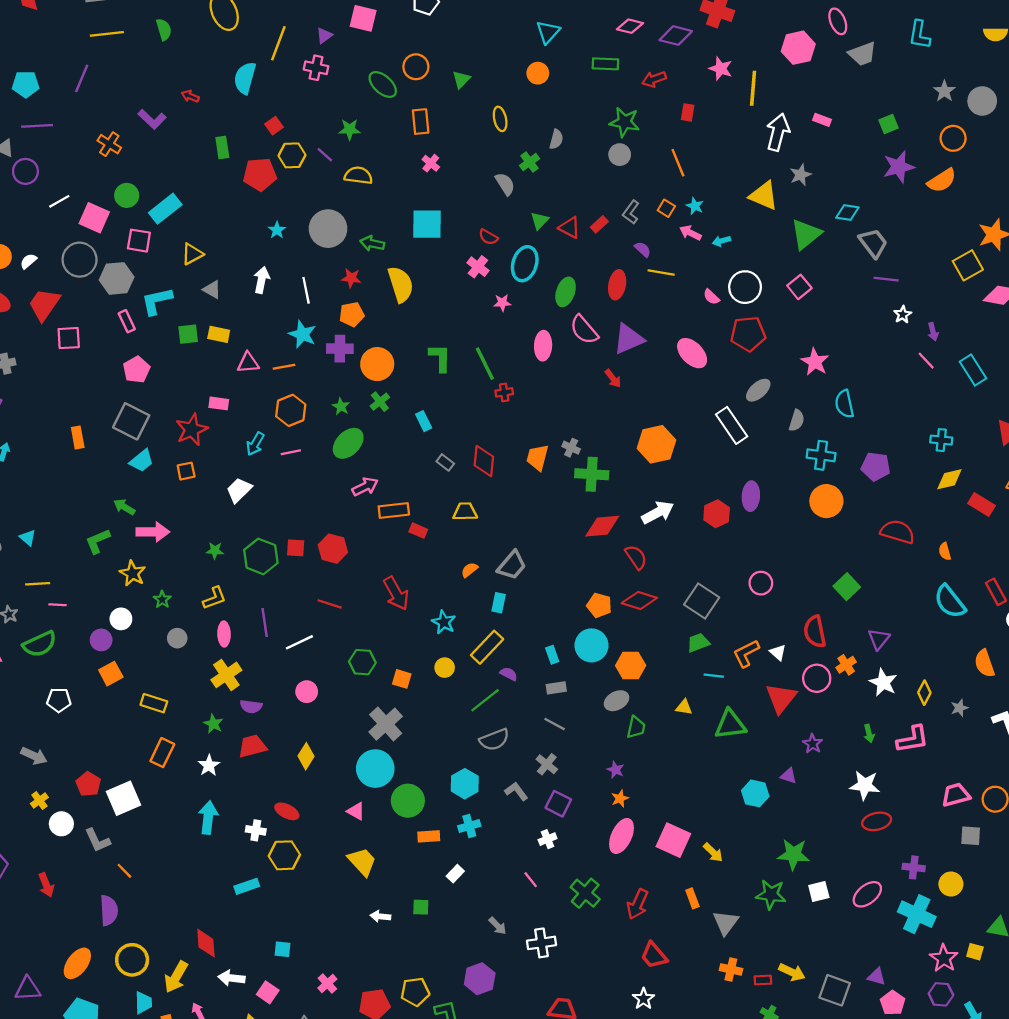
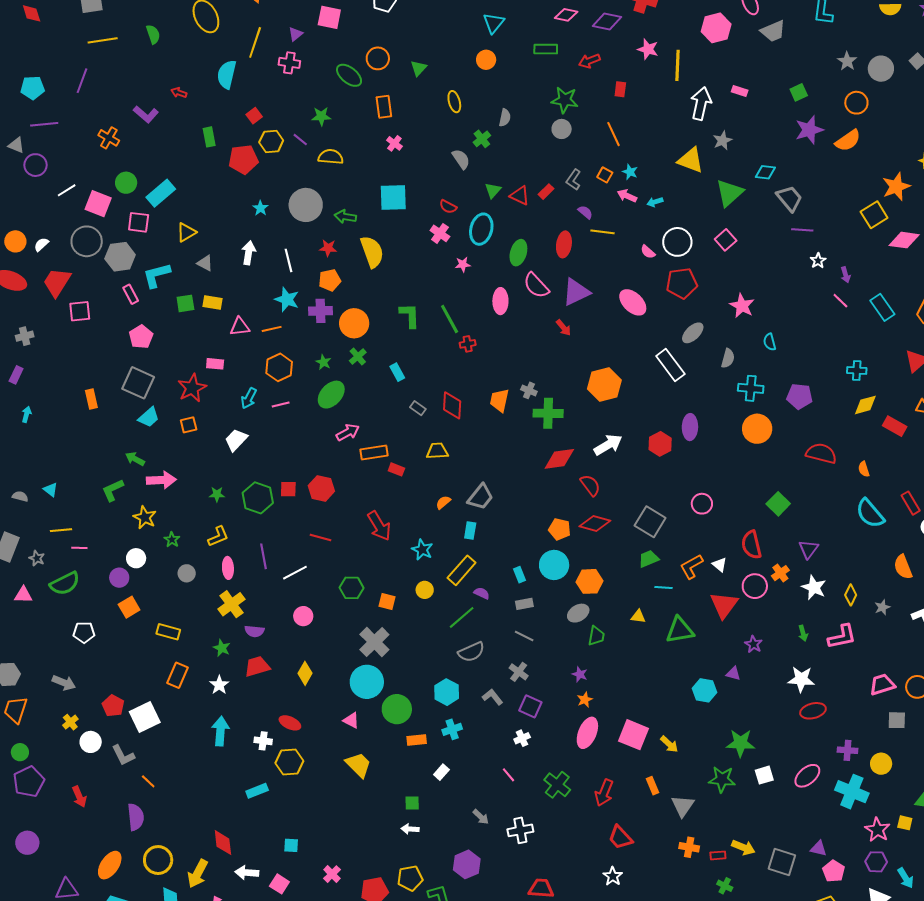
cyan semicircle: (844, 404) -> (770, 342), size x0.7
white arrow: (380, 916) -> (410, 829), moved

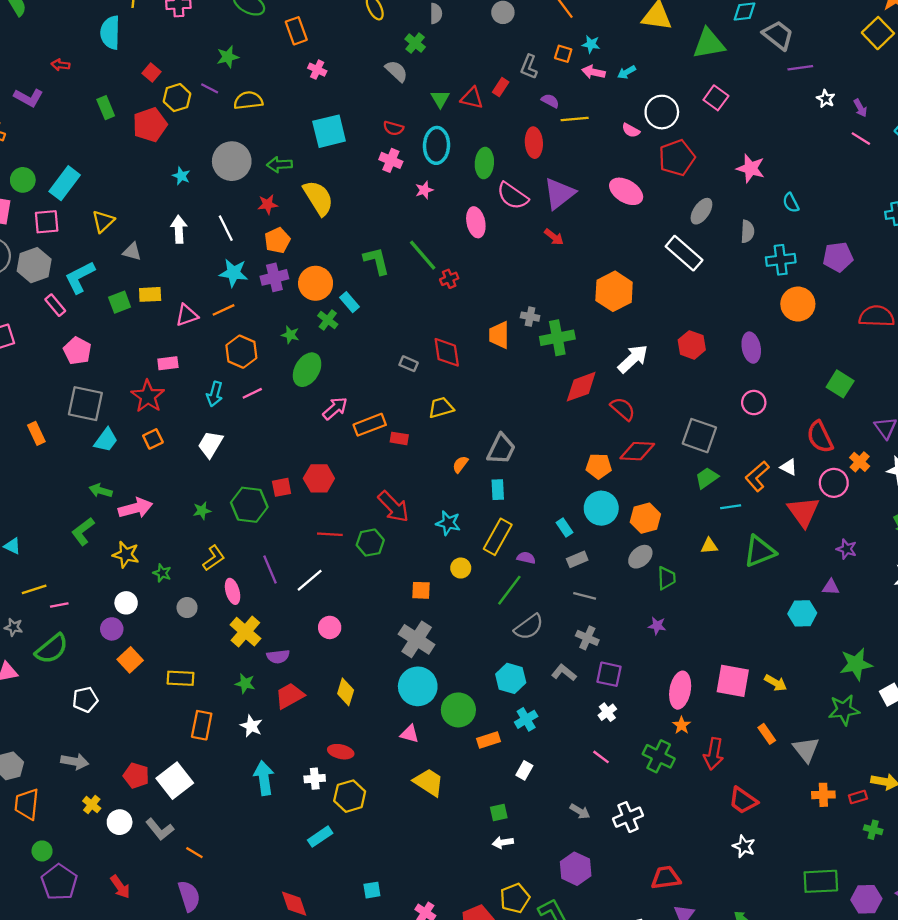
green triangle: (729, 193) -> (709, 44), turned 44
cyan rectangle: (397, 372) -> (349, 302), moved
purple ellipse: (690, 427) -> (751, 348), moved
green hexagon: (352, 588) -> (370, 543), moved
orange star: (585, 700) -> (682, 725), moved

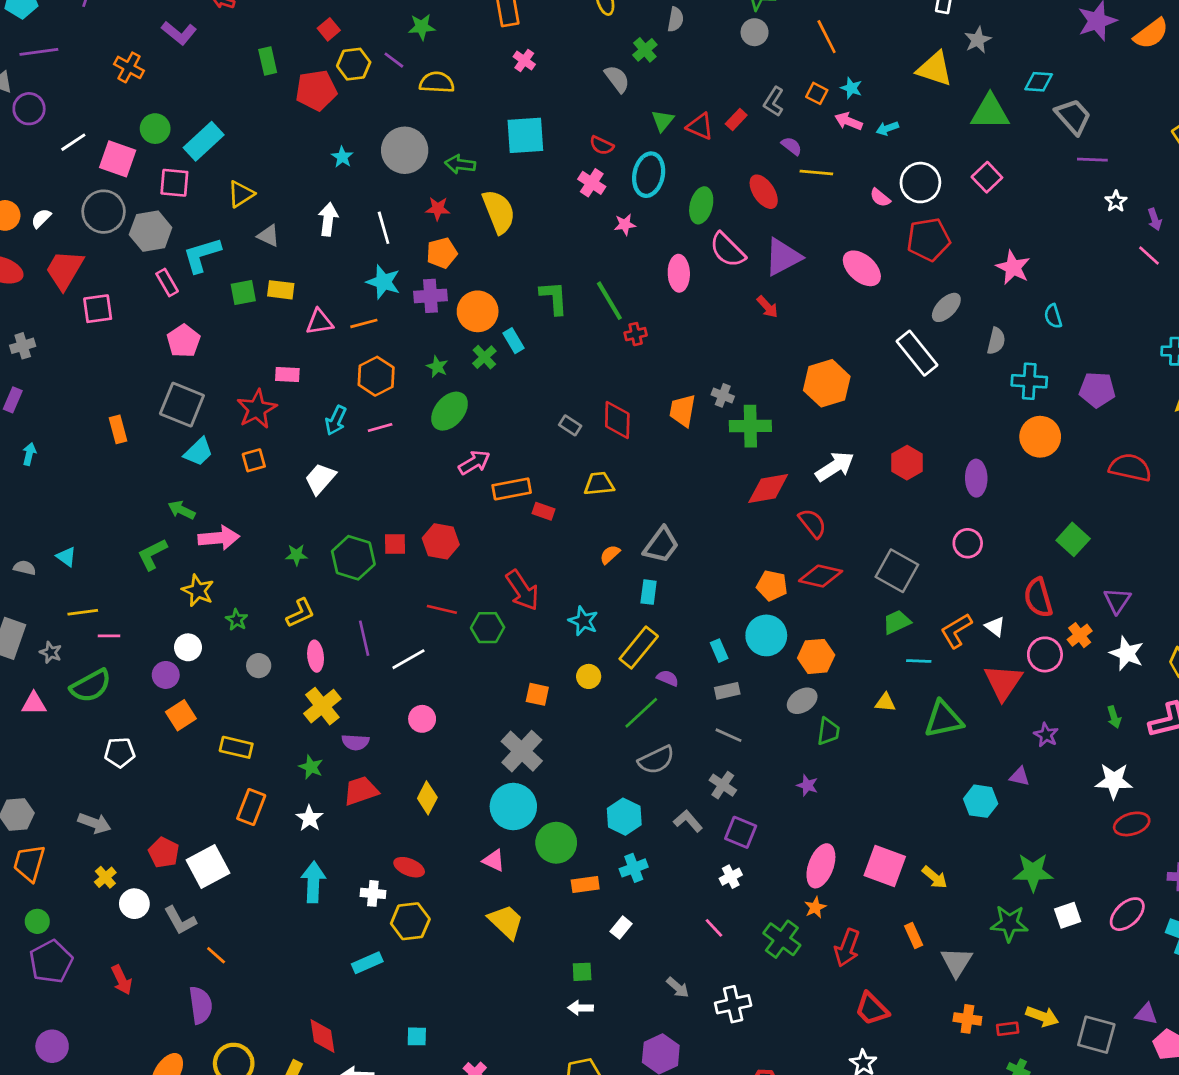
red ellipse: (534, 143) -> (764, 192), turned -40

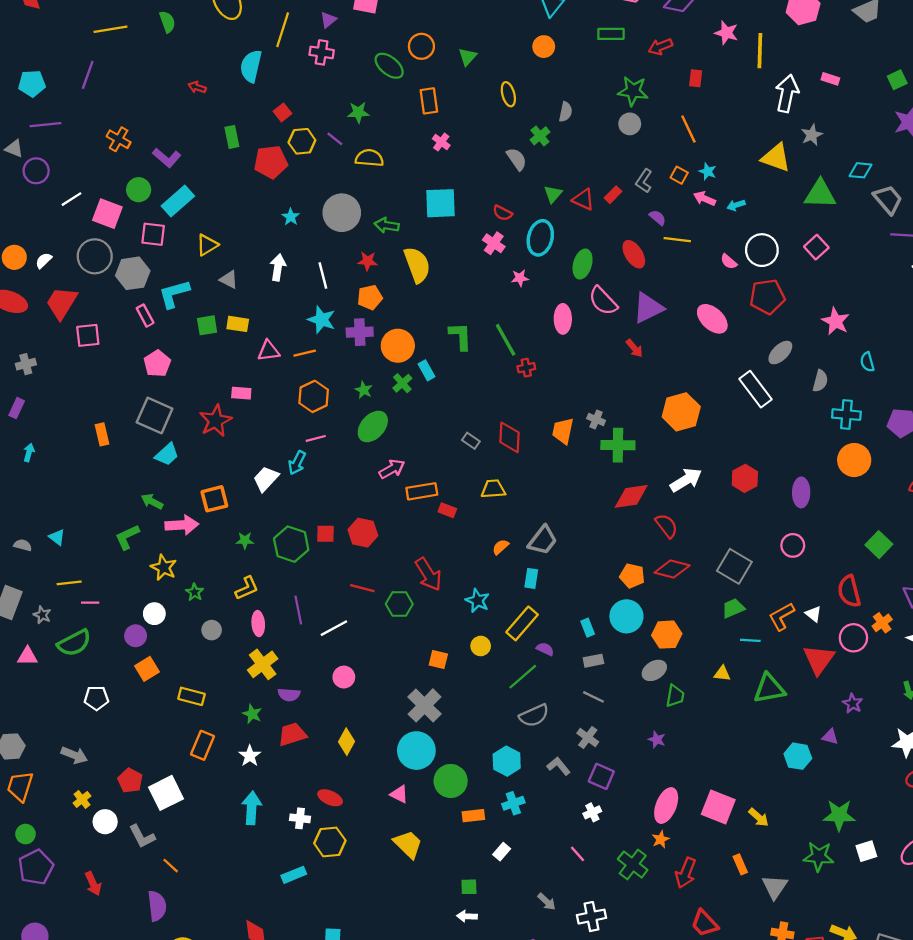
purple L-shape: (179, 33) -> (167, 158), moved
cyan arrow: (336, 420) -> (297, 463), moved
orange square: (254, 460) -> (214, 499), moved, size x1.4

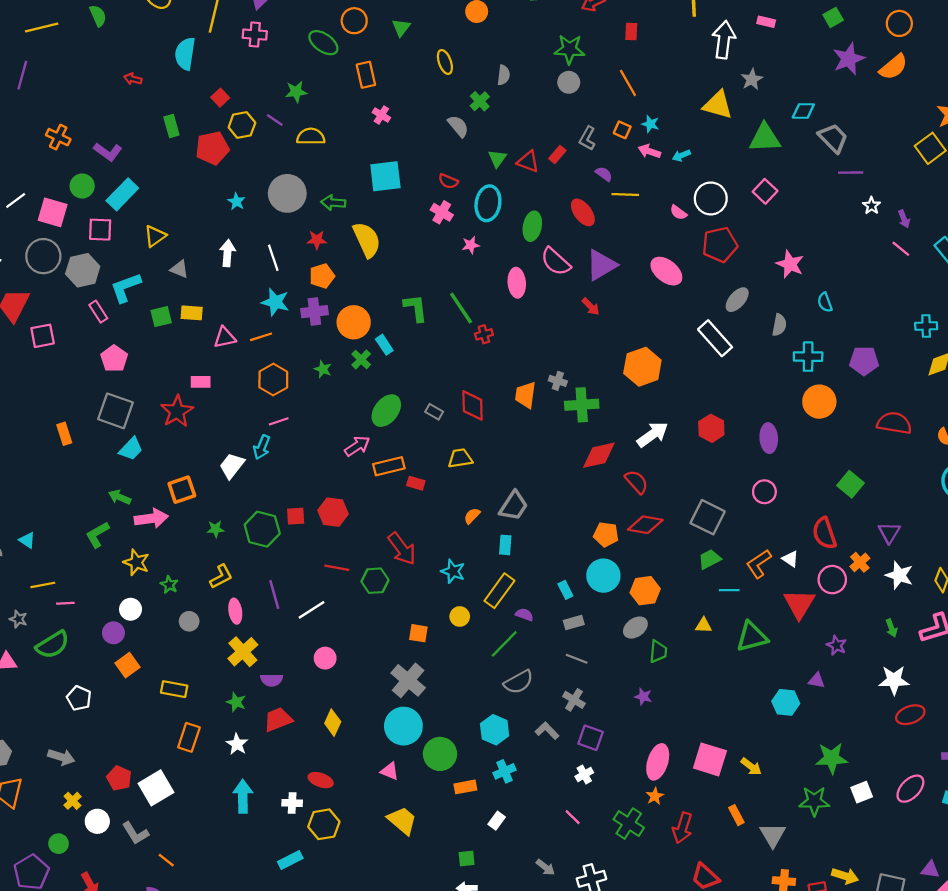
green ellipse: (373, 426) -> (386, 411), moved
white pentagon: (96, 698) -> (79, 698), turned 30
green circle: (25, 834) -> (59, 844), moved

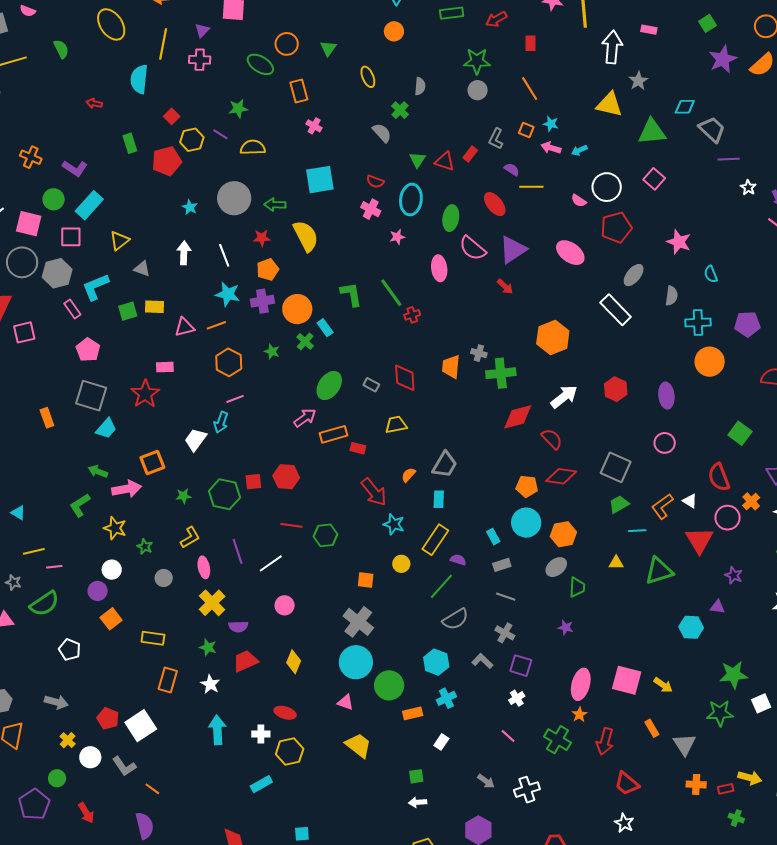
red arrow: (402, 549) -> (374, 492), moved

